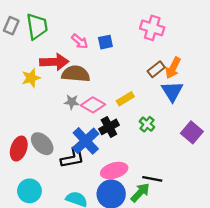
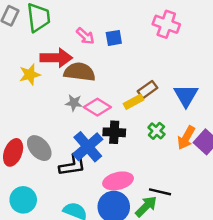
orange arrow: (173, 68) -> (186, 138), moved
brown rectangle: (156, 69) -> (147, 90), moved
black cross: (109, 127) -> (114, 132), turned 30

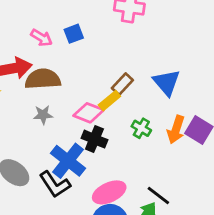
pink diamond: (97, 107) -> (89, 113), moved
black cross: (114, 132) -> (94, 139), turned 30
black L-shape: (72, 165) -> (55, 184), turned 76
black line: (160, 192) -> (158, 196), turned 35

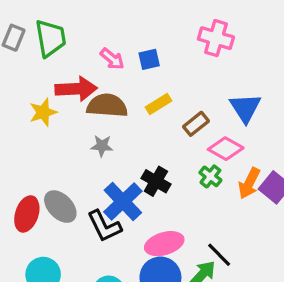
blue triangle: (167, 82) -> (245, 108), moved
yellow rectangle: (109, 101) -> (158, 104), moved
pink diamond: (89, 113) -> (226, 149), moved

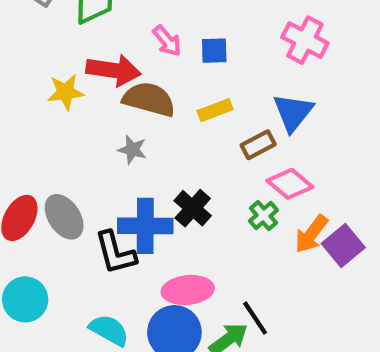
blue triangle: (245, 108) -> (293, 112), moved
blue cross: (123, 201) -> (145, 226), turned 33

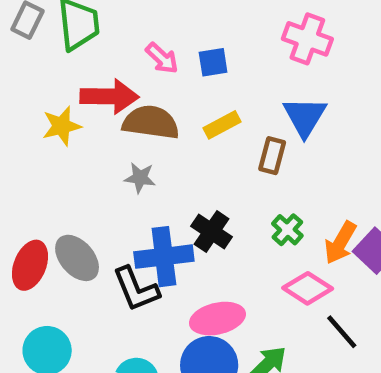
brown rectangle: (258, 145) -> (272, 156), turned -40
pink diamond: (290, 184) -> (308, 288), moved
black line: (255, 318) -> (342, 332), moved

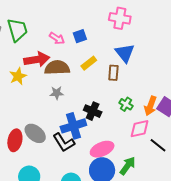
pink diamond: (308, 288) -> (140, 129), turned -35

